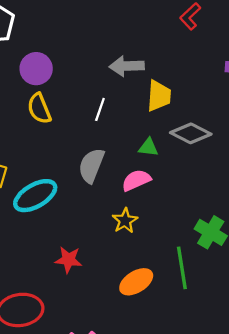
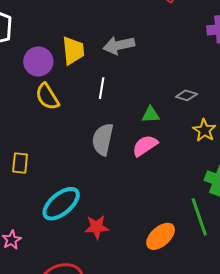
yellow trapezoid: (159, 96) -> (73, 51), moved
gray diamond: (191, 133) -> (186, 95), size x0.6
cyan ellipse: (35, 196) -> (61, 204), moved
yellow star: (125, 221) -> (204, 130), moved

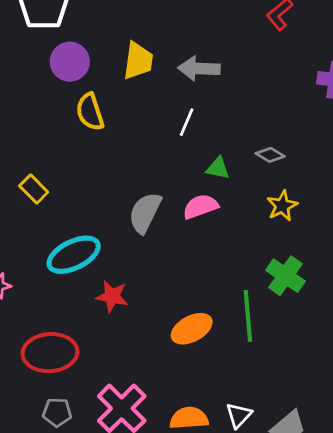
purple circle: (38, 61) -> (70, 62), moved
white line: (102, 88) -> (187, 122), moved
gray semicircle: (103, 139) -> (145, 213), moved
yellow rectangle: (20, 163) -> (34, 189), turned -65

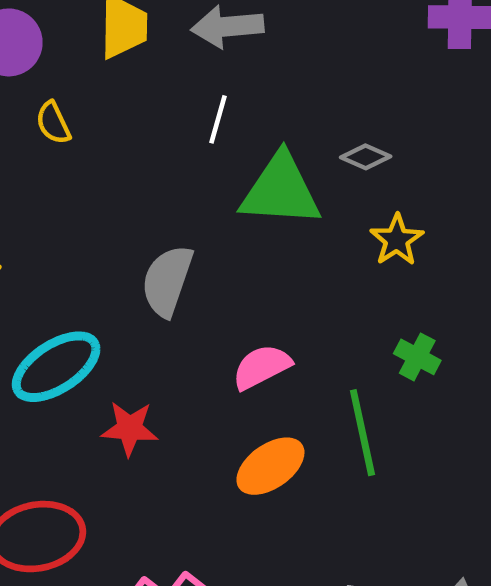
yellow semicircle: (90, 112) -> (53, 123), size x0.7
green triangle: (218, 168) -> (281, 190), size x2.0
pink semicircle: (200, 207) -> (262, 367), moved
green cross: (286, 276) -> (417, 357), size x0.7

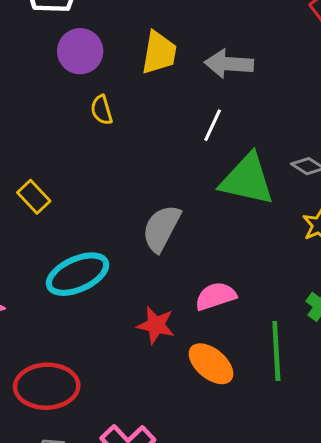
red star: (130, 428) -> (156, 325), moved
orange ellipse: (270, 466) -> (211, 364), turned 66

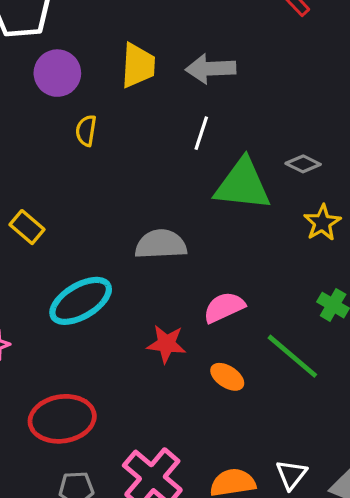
yellow semicircle: (102, 110) -> (86, 131), turned 32
gray semicircle: (161, 228) -> (161, 244), turned 66
green line: (276, 351) -> (292, 356), turned -40
orange ellipse: (211, 364) -> (227, 377), size x0.7

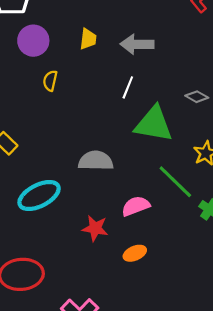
yellow trapezoid: (138, 65) -> (88, 39), size x0.7
gray diamond: (303, 164) -> (197, 97), moved
green line: (292, 356) -> (175, 182), moved
orange ellipse: (227, 377) -> (135, 253), turned -60

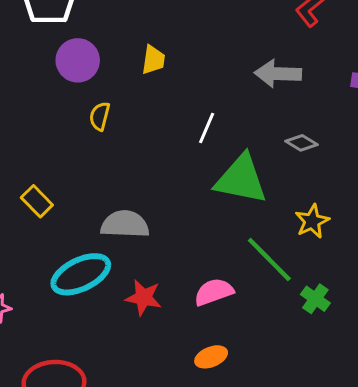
gray arrow: (137, 44) -> (278, 74), moved
gray semicircle: (96, 161) -> (125, 224), moved
red star: (95, 228) -> (143, 298), moved

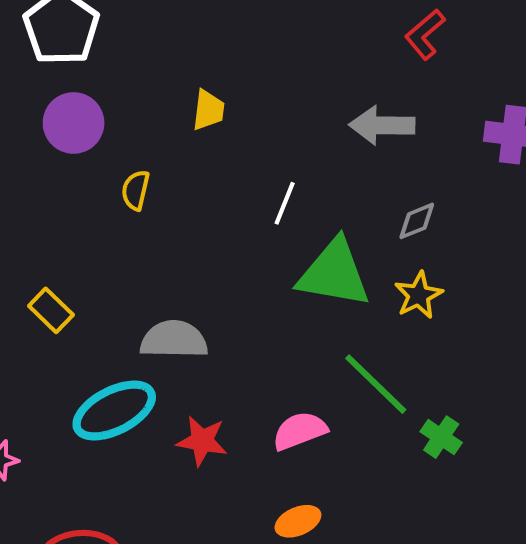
purple circle: (78, 60) -> (74, 123), moved
gray diamond: (301, 143) -> (417, 221), turned -52
yellow star: (312, 221) -> (419, 295), moved

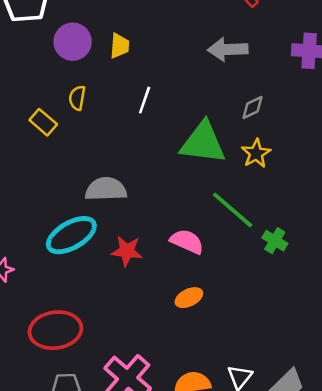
purple circle: (74, 123) -> (73, 42), moved
white line: (285, 203) -> (145, 100), moved
yellow rectangle: (51, 310) -> (43, 122), moved
pink semicircle: (300, 431) -> (187, 242), turned 48

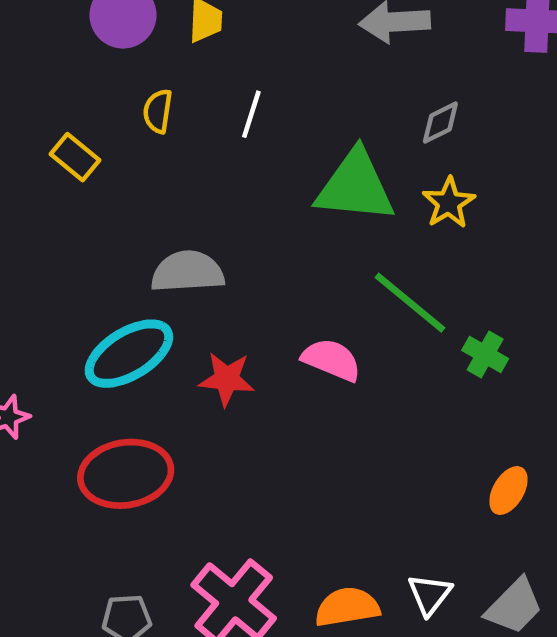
yellow semicircle: (77, 98) -> (158, 111), moved
orange ellipse: (189, 298) -> (508, 490), moved, turned -32
red ellipse: (55, 330) -> (126, 474), moved

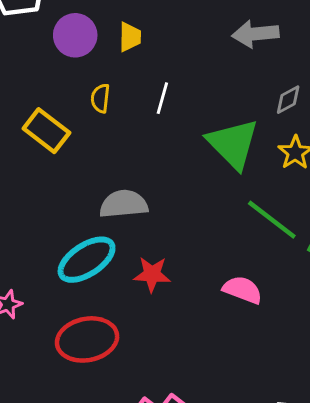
yellow rectangle: (75, 157) -> (46, 131), size x1.4
green triangle: (355, 186) -> (233, 144), turned 42
pink semicircle: (332, 360) -> (242, 290), moved

